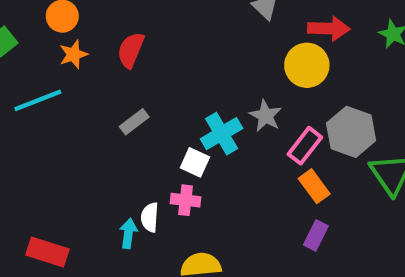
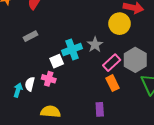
white square: (195, 162) -> (57, 61), turned 32
purple rectangle: (316, 235) -> (100, 109), moved, turned -40

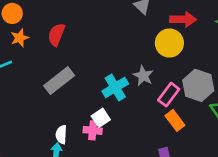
gray rectangle: (31, 36) -> (59, 81), size x1.6
white square: (57, 61) -> (101, 118), moved
white semicircle: (30, 84) -> (61, 135), moved

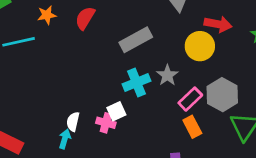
gray rectangle: (59, 81) -> (136, 40), moved

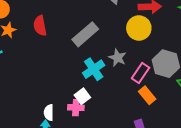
red semicircle: (85, 18) -> (40, 26), turned -30

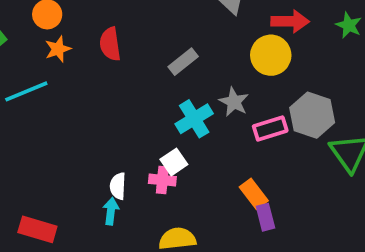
gray rectangle: (85, 34) -> (183, 62), size x0.7
pink rectangle: (141, 73) -> (270, 128), turned 36
orange rectangle: (147, 95) -> (254, 194), moved

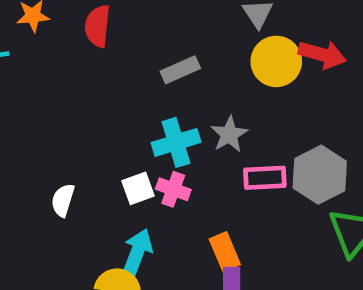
yellow circle: (271, 55) -> (276, 61), moved
pink cross: (162, 180) -> (173, 189), moved
cyan arrow: (111, 211) -> (137, 252), moved, size x1.4

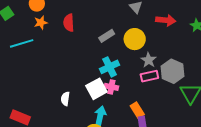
yellow circle: (276, 61) -> (135, 39), moved
gray star: (229, 134) -> (149, 60), moved
white square: (138, 188) -> (96, 89), size x1.5

